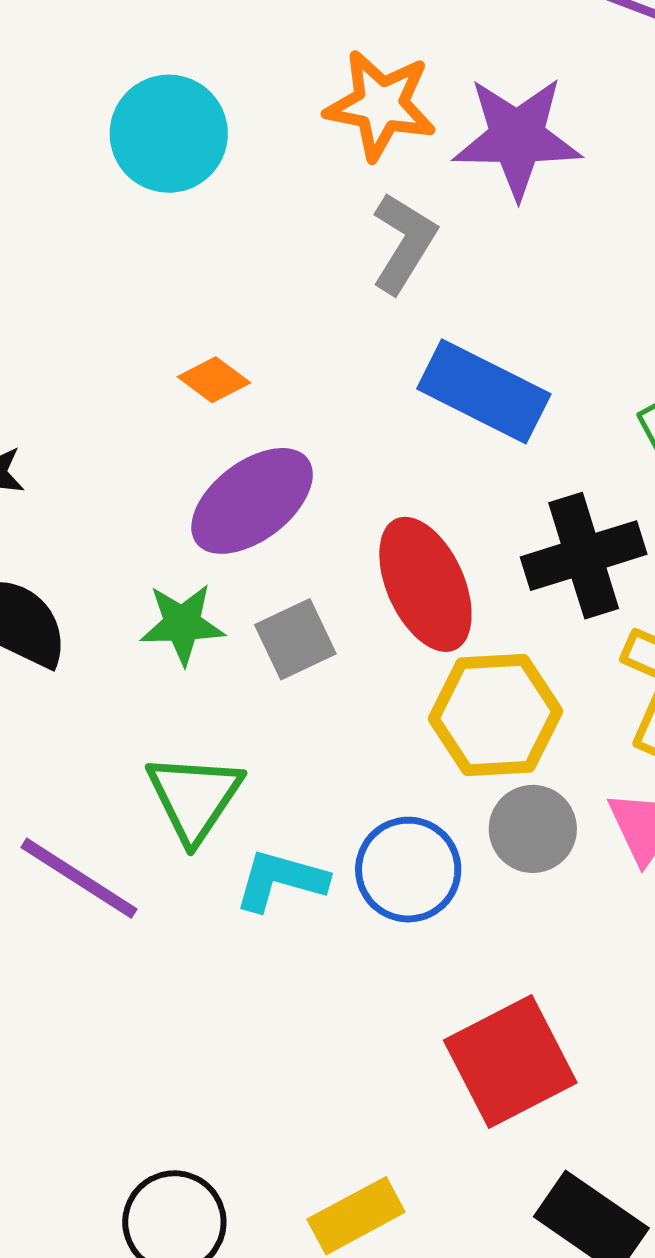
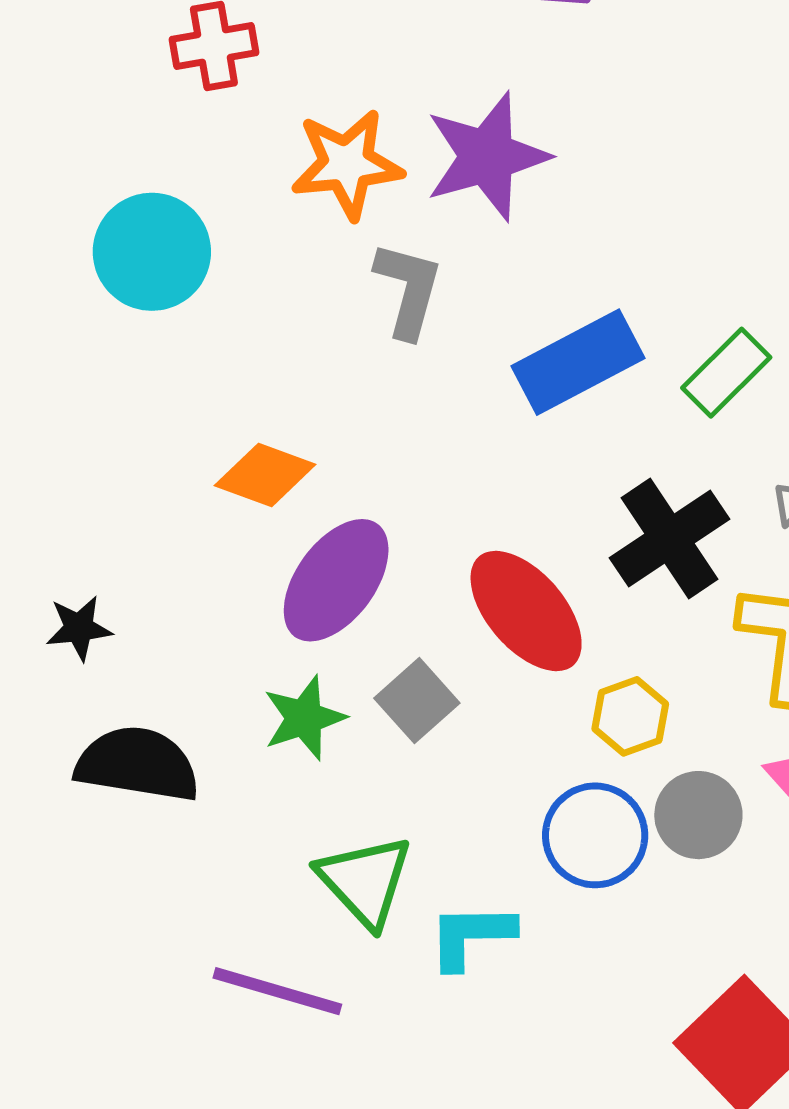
orange diamond: (214, 380) -> (265, 475), size x1.4
blue rectangle: (484, 391) -> (578, 362), moved, turned -38
yellow hexagon: (495, 715) -> (630, 716), size x0.6
blue circle: (408, 870) -> (595, 835), moved

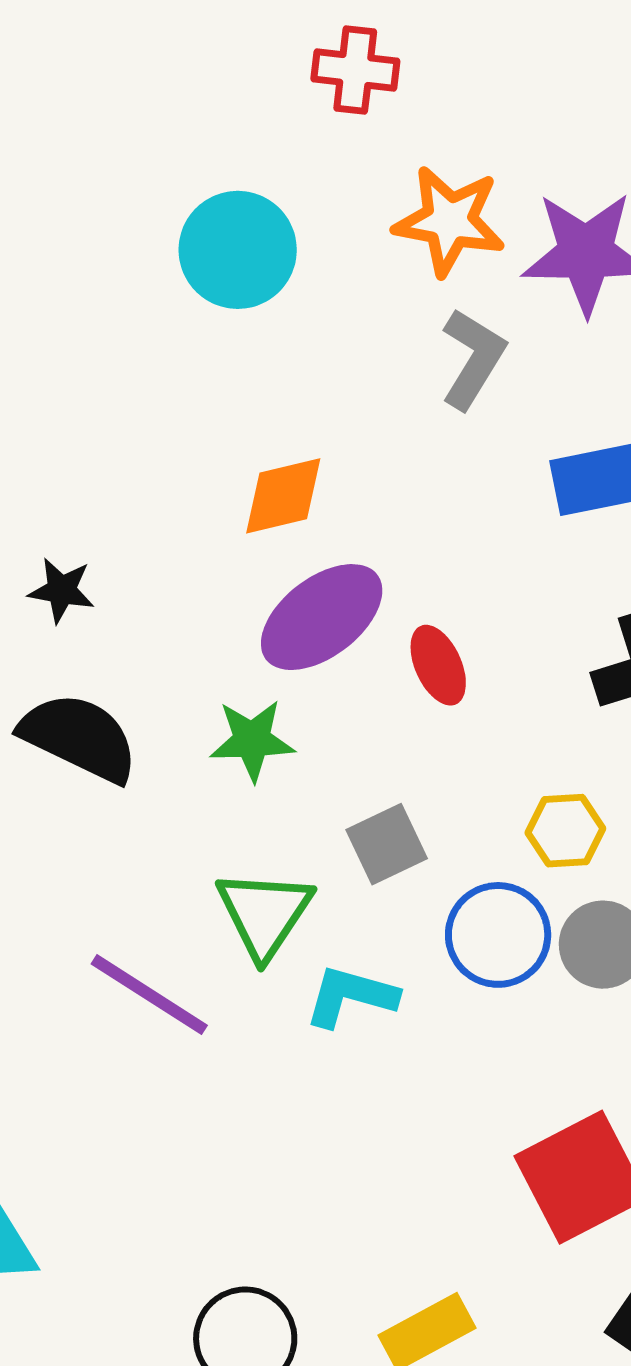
orange diamond: (265, 475) -> (283, 496), turned -50
red ellipse: (526, 611) -> (438, 665), moved, size x0.6
gray square: (417, 701) -> (387, 844), moved

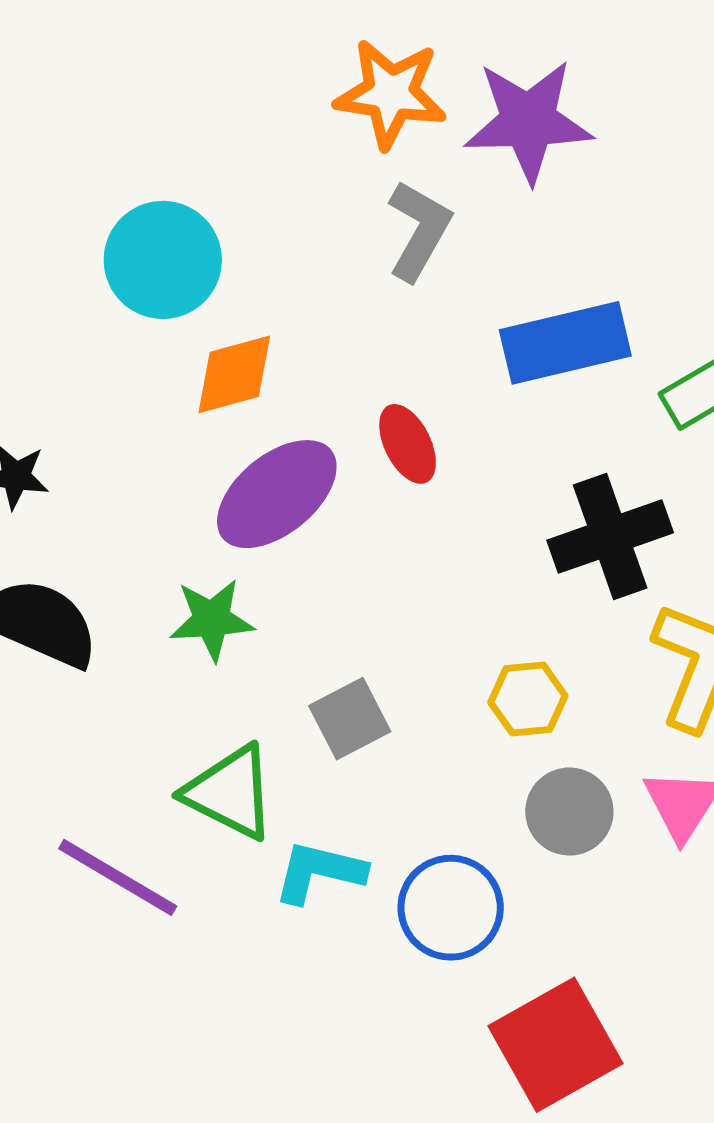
cyan circle: (238, 250) -> (163, 260), moved
red ellipse: (438, 665) -> (408, 444), moved
green triangle: (264, 914) -> (230, 792), turned -35
blue circle: (498, 935) -> (451, 908), moved

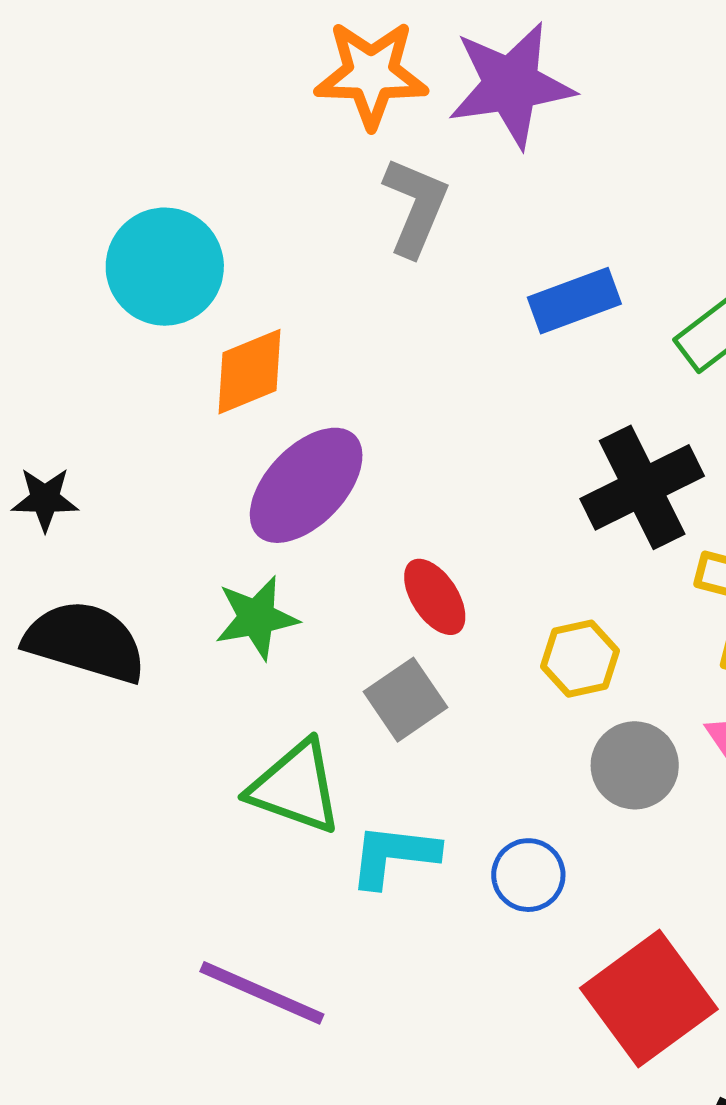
blue rectangle: (565, 343) -> (574, 301), size x0.7
red ellipse: (408, 444) -> (435, 597), moved
purple line: (118, 877) -> (262, 993), moved
blue circle: (451, 908) -> (528, 875), size x0.7

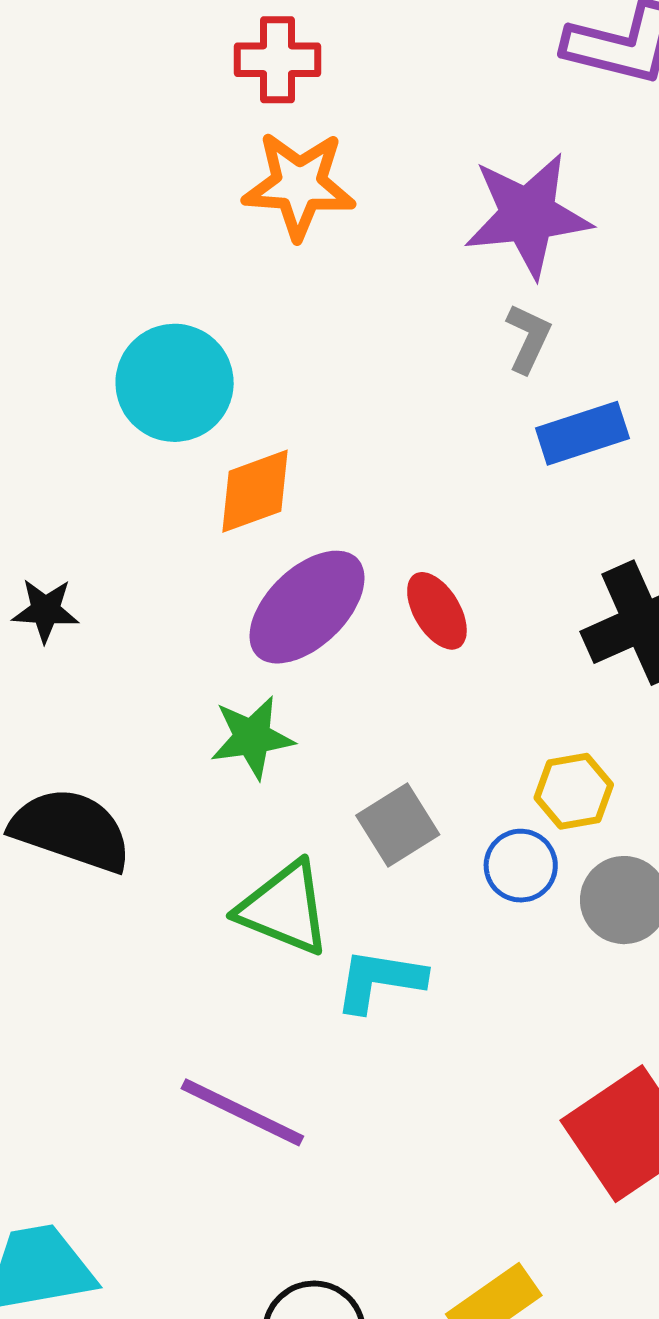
orange star: (371, 74) -> (299, 185), moved
gray L-shape: (416, 207) -> (528, 338), moved, size x0.7
red ellipse: (435, 597) -> (437, 611), moved
black semicircle: (85, 642) -> (71, 830), moved
blue circle: (528, 875) -> (521, 866), moved

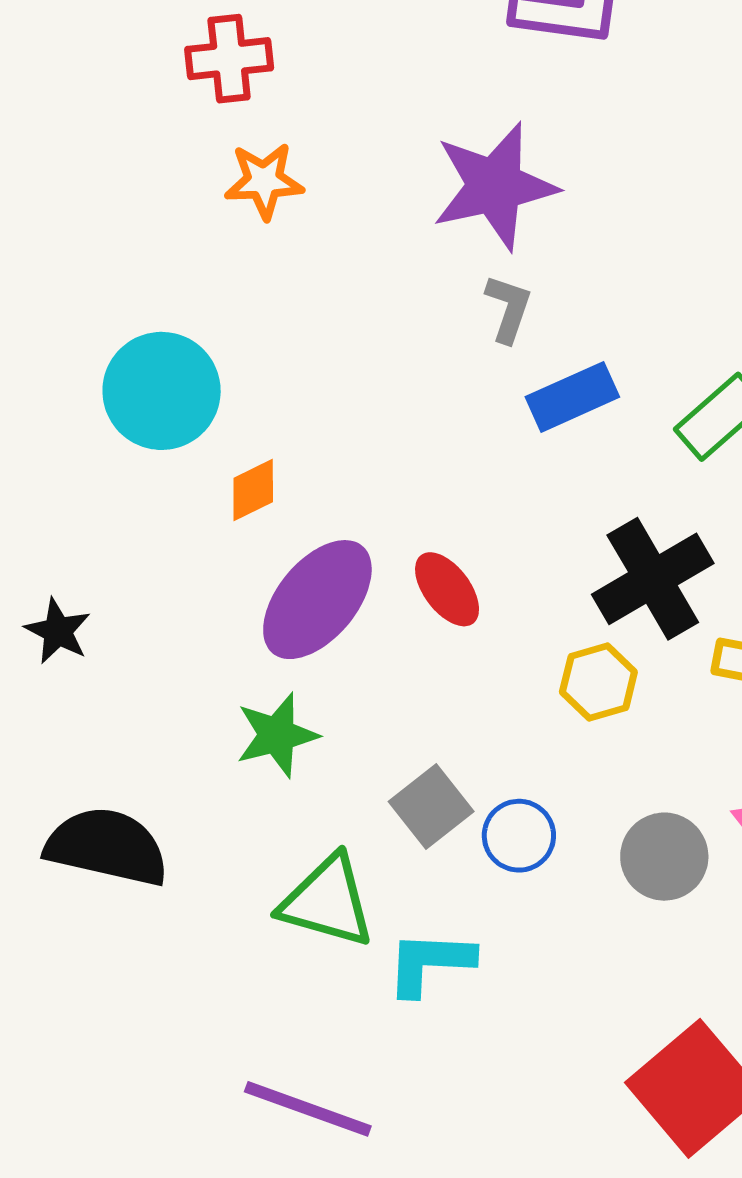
orange star: (299, 185) -> (264, 181), size x0.7
orange diamond: (255, 491) -> (253, 490), size x0.7
black star: (45, 610) -> (58, 631), turned 30
yellow hexagon: (574, 791) -> (598, 682), moved
blue circle: (521, 866) -> (519, 836), moved

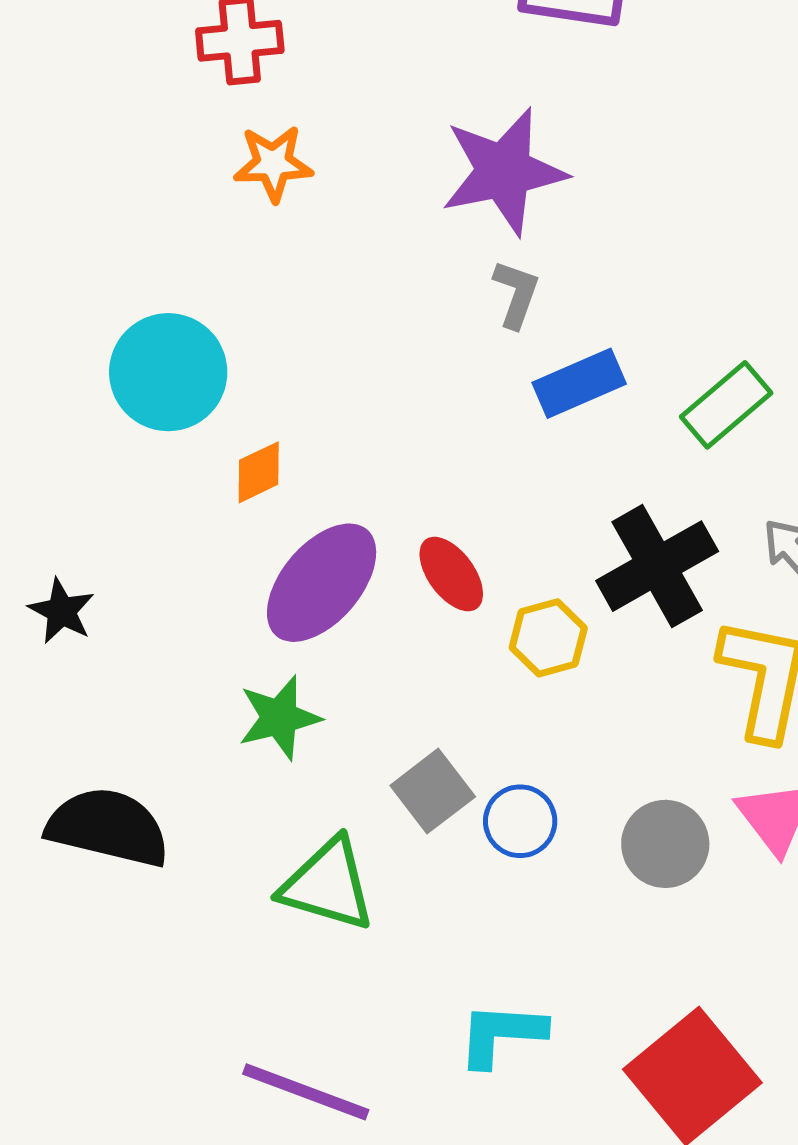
yellow hexagon: (598, 682) -> (548, 638), moved
cyan L-shape: (430, 963) -> (501, 1034), moved

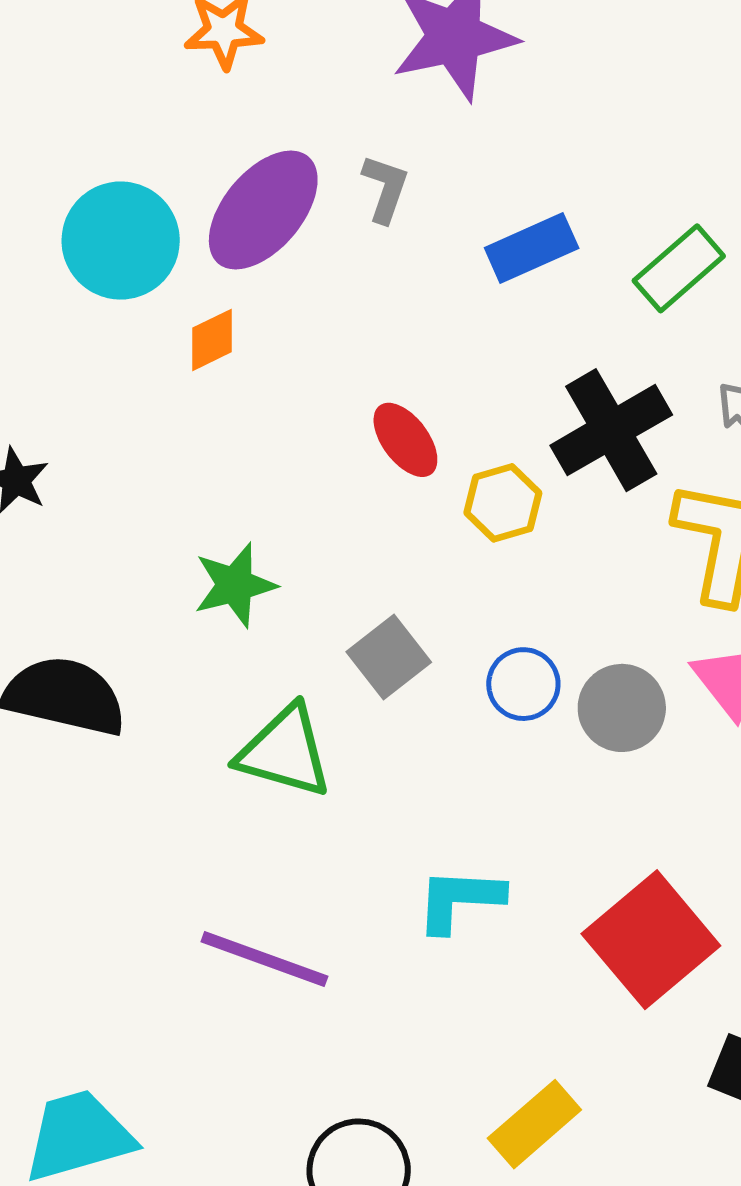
gray L-shape: (516, 294) -> (385, 189), moved
purple ellipse: (322, 583) -> (263, 210), moved
blue circle: (520, 821) -> (523, 684), moved

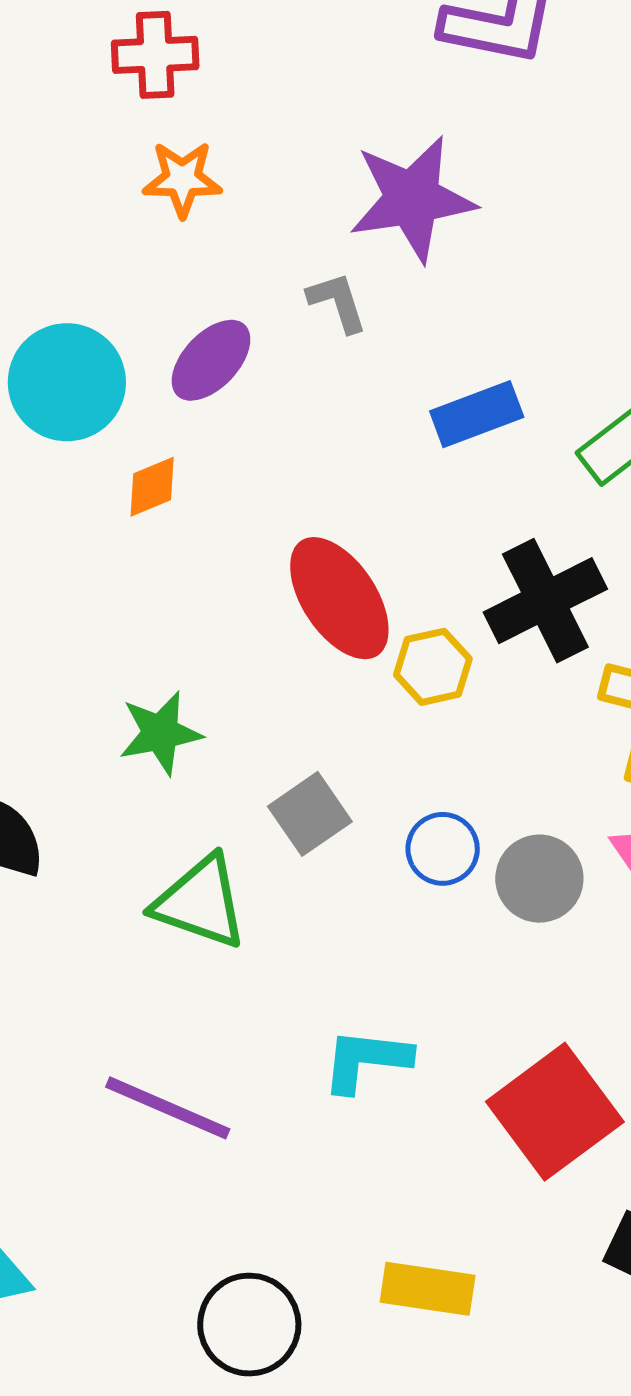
gray L-shape: (385, 189) -> (337, 302), moved, turned -40
purple ellipse: (263, 210) -> (211, 360), size x0.7
red ellipse: (405, 440) -> (339, 598), size x1.6
yellow rectangle: (534, 1124) -> (428, 1289), turned 46

